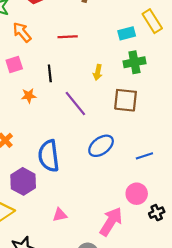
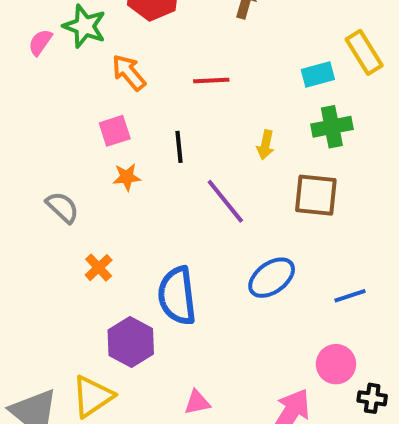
orange star: (29, 96) -> (127, 177), moved
black cross: (157, 213) -> (372, 398), turned 32

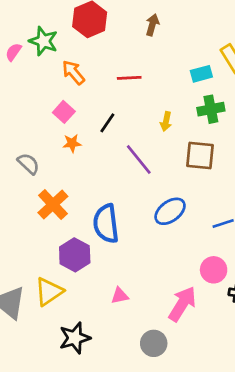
pink square: (115, 131) -> (64, 112), turned -30
black line: (179, 147) -> (107, 123), turned 40
orange cross: (99, 268) -> (53, 204), size x1.6

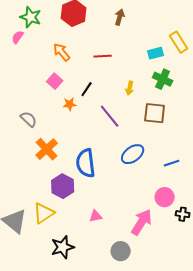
green star: (43, 41) -> (31, 17), moved
green cross: (211, 109) -> (163, 79), turned 36
orange star: (72, 143) -> (70, 104), moved

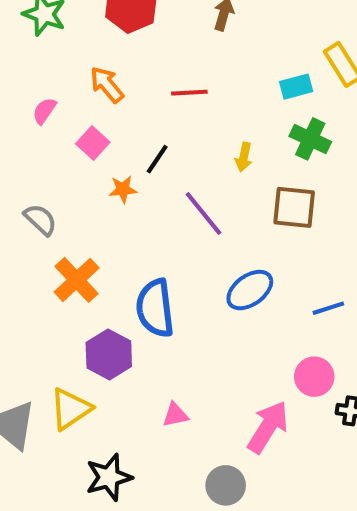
pink semicircle: (18, 37) -> (44, 111), moved

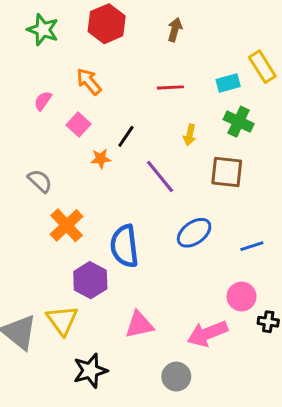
red line: (189, 93) -> (170, 87), moved
yellow triangle: (71, 409) -> (62, 320), turned -32
pink triangle: (175, 415) -> (139, 325), size x1.5
pink arrow: (268, 427) -> (207, 334), turned -144

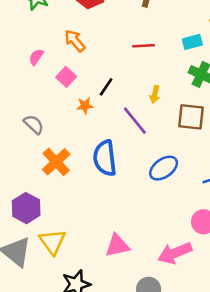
yellow arrow: (190, 135) -> (155, 94), moved
blue semicircle: (124, 246) -> (105, 158), moved
purple hexagon: (90, 280) -> (26, 208), moved

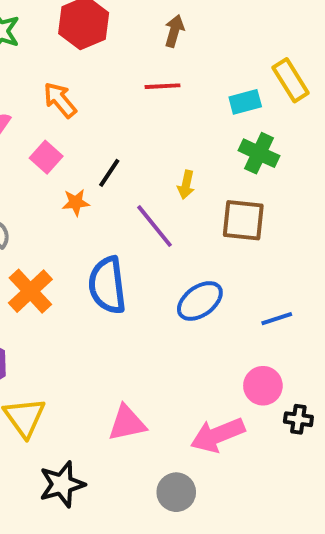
red line: (144, 46) -> (162, 86), moved

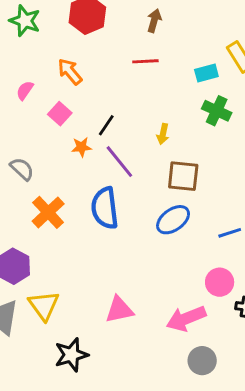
brown square: (243, 220) -> (183, 176), moved
purple line: (155, 226) -> (119, 162), moved
gray circle: (176, 492) -> (202, 361), moved

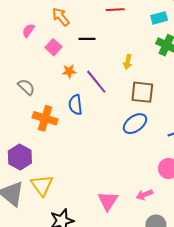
black line: (106, 125) -> (87, 39), moved, turned 56
blue semicircle: (105, 208) -> (75, 105), moved, size x0.7
orange cross: (48, 212) -> (45, 118), turned -30
pink triangle: (119, 310) -> (108, 201), moved, turned -45
pink arrow: (186, 319) -> (144, 195), size x0.6

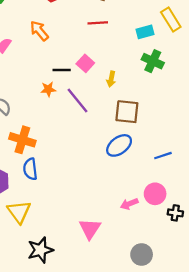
black line: (87, 39) -> (62, 70), moved
pink square: (53, 47) -> (85, 63), moved
blue semicircle: (75, 105) -> (30, 169), moved
pink arrow: (144, 195) -> (129, 204), moved

